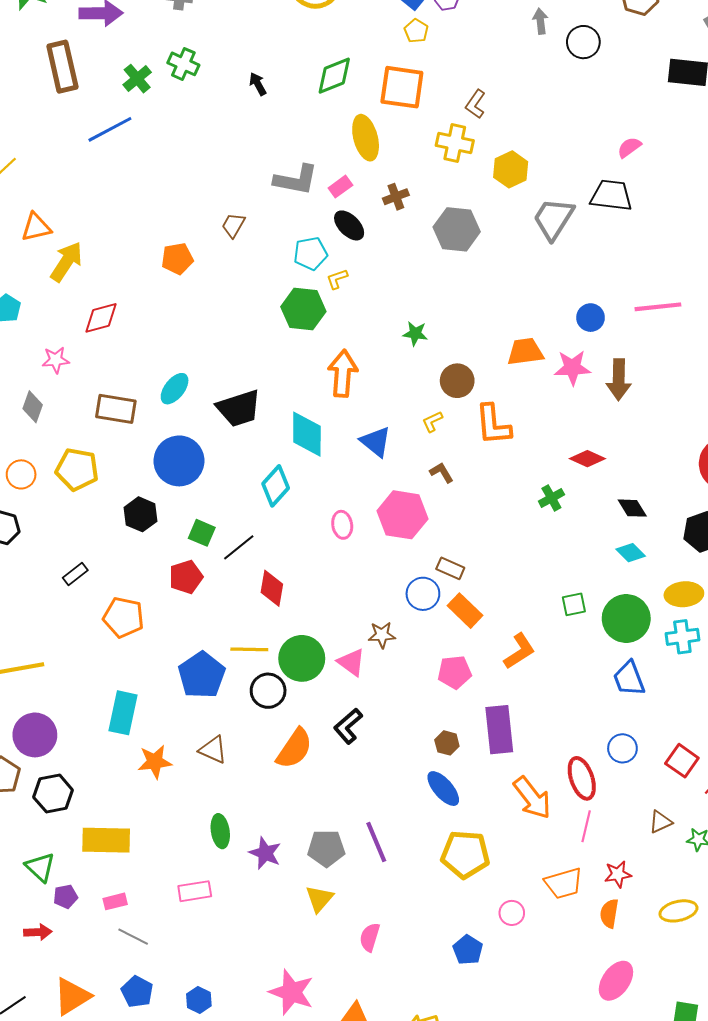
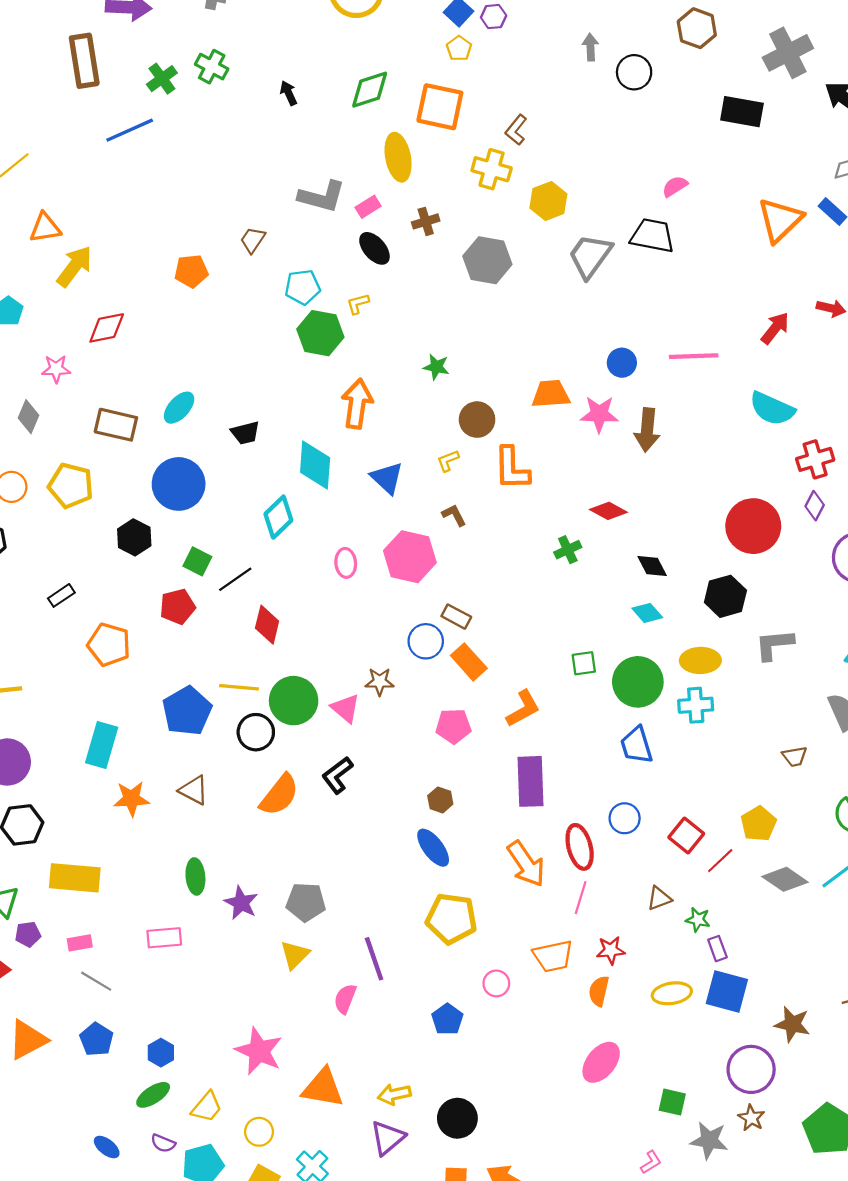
cyan pentagon: (311, 253) -> (303, 287), moved
black trapezoid: (239, 408) -> (245, 433), size x0.6
purple rectangle: (499, 730) -> (530, 781), moved
purple line: (376, 842) -> (374, 959), moved

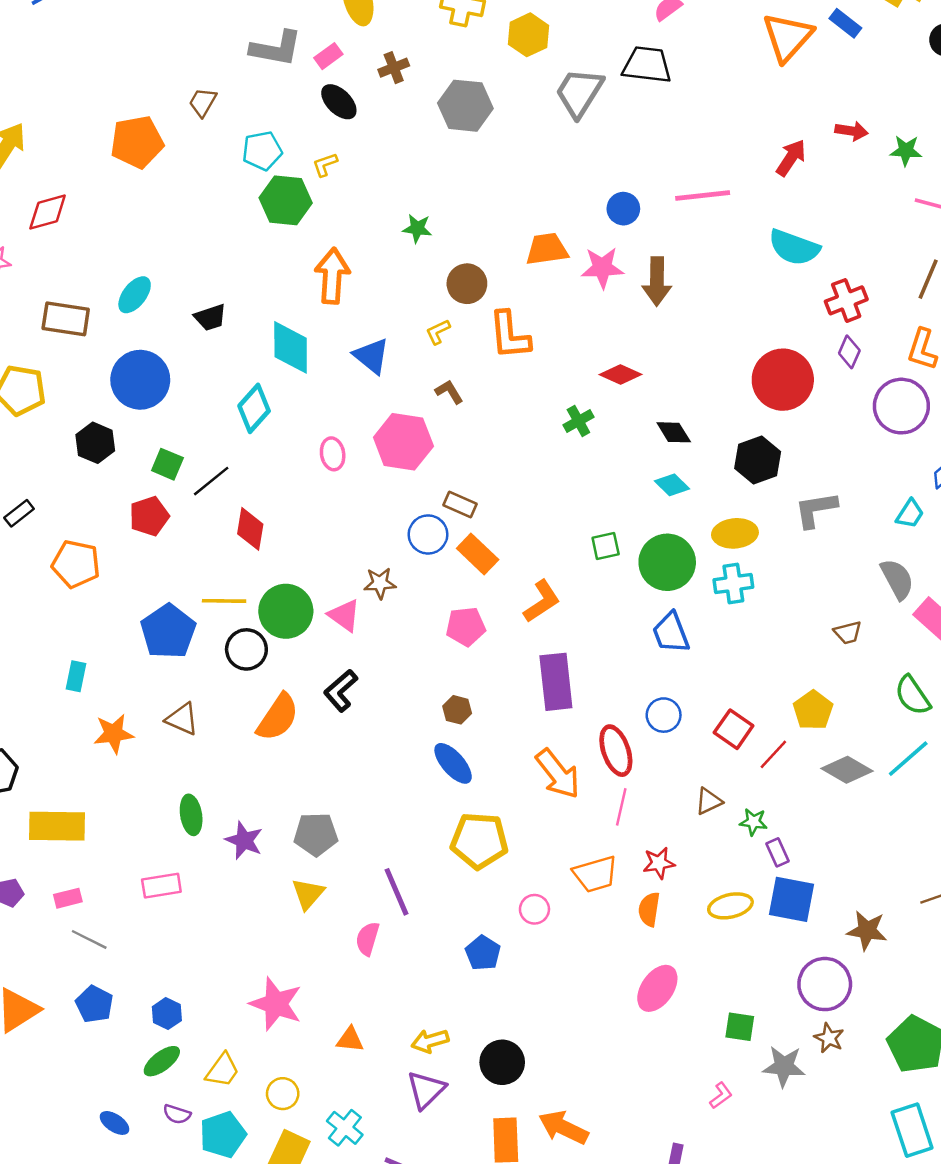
orange pentagon: (191, 271) -> (137, 142), size x1.4
cyan rectangle: (102, 745) -> (76, 676), size x0.6
orange triangle: (323, 1088) -> (350, 1040), size x0.6

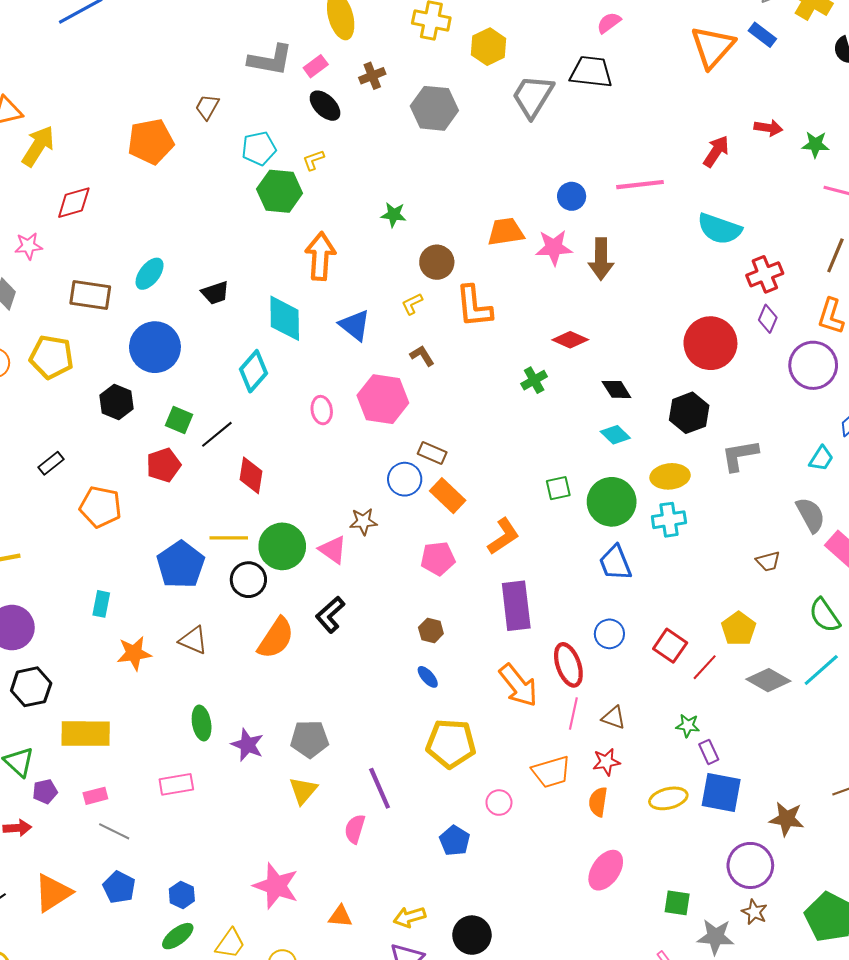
blue ellipse: (453, 763) -> (428, 677), size x0.6
brown triangle: (709, 801) -> (614, 718), moved, turned 45

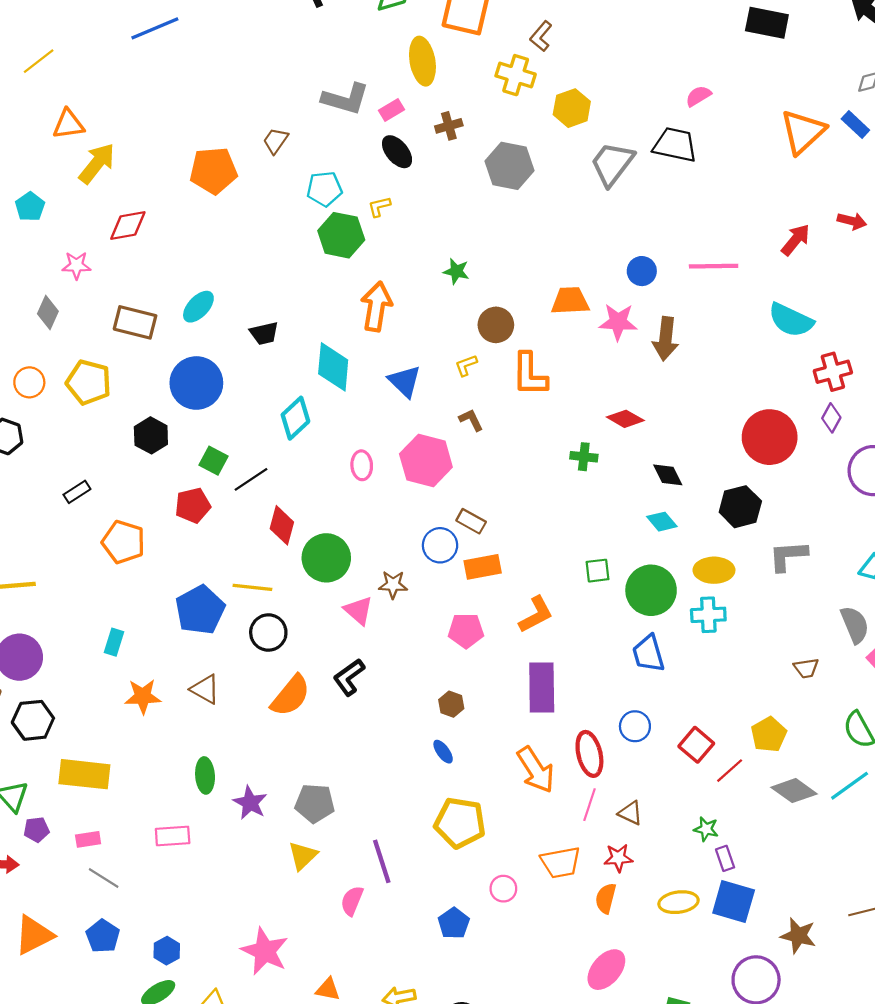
green cross: (534, 380) -> (584, 457), turned 30
orange rectangle: (448, 496) -> (483, 567), turned -60
green circle: (282, 546) -> (326, 558), moved

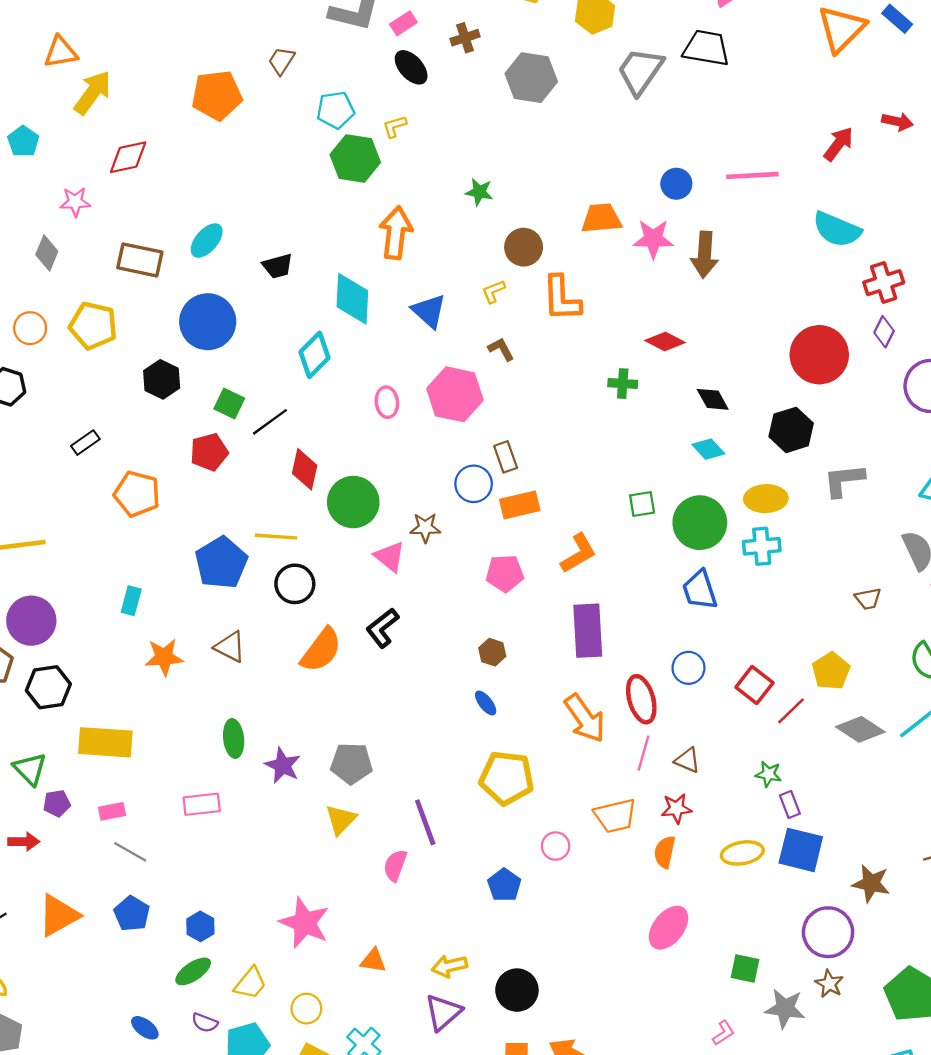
brown rectangle: (471, 521) -> (506, 457), turned 44

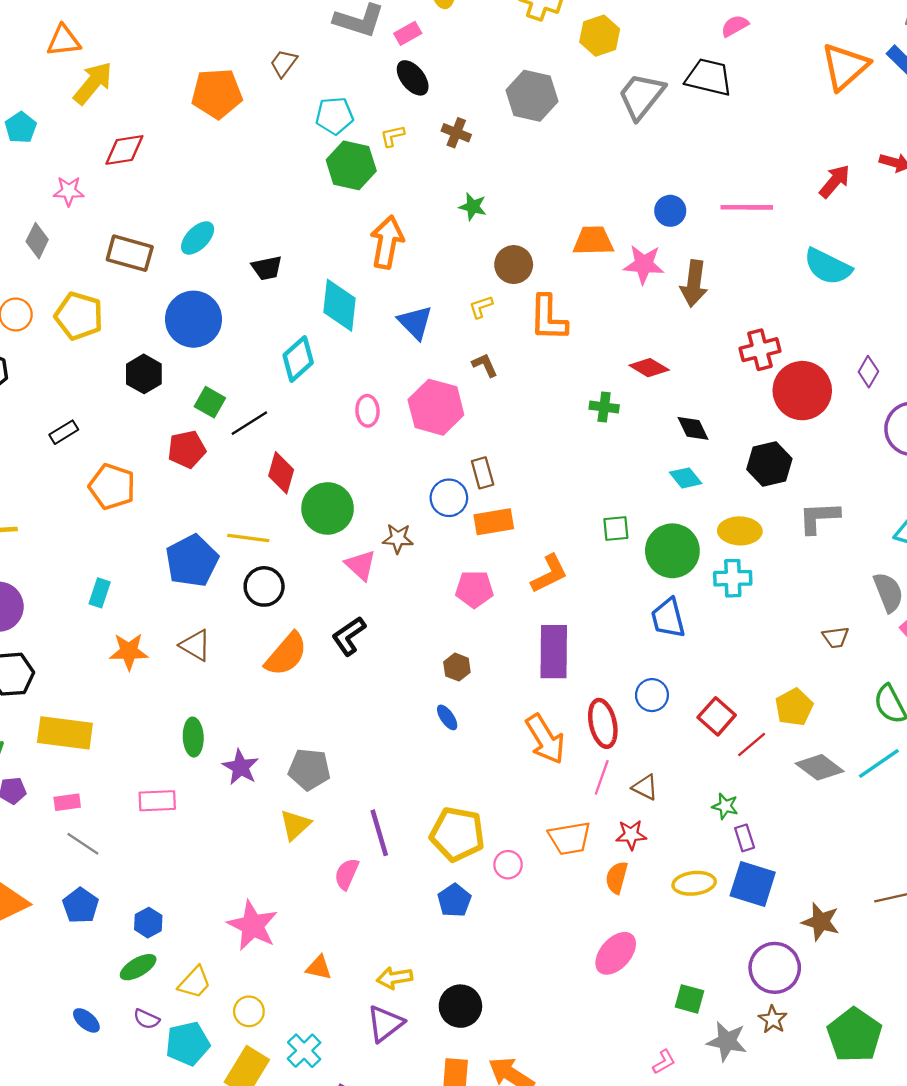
brown cross: (465, 38) -> (456, 133), moved, turned 36
red cross: (884, 283) -> (760, 350), moved
yellow pentagon: (507, 778) -> (457, 834), moved

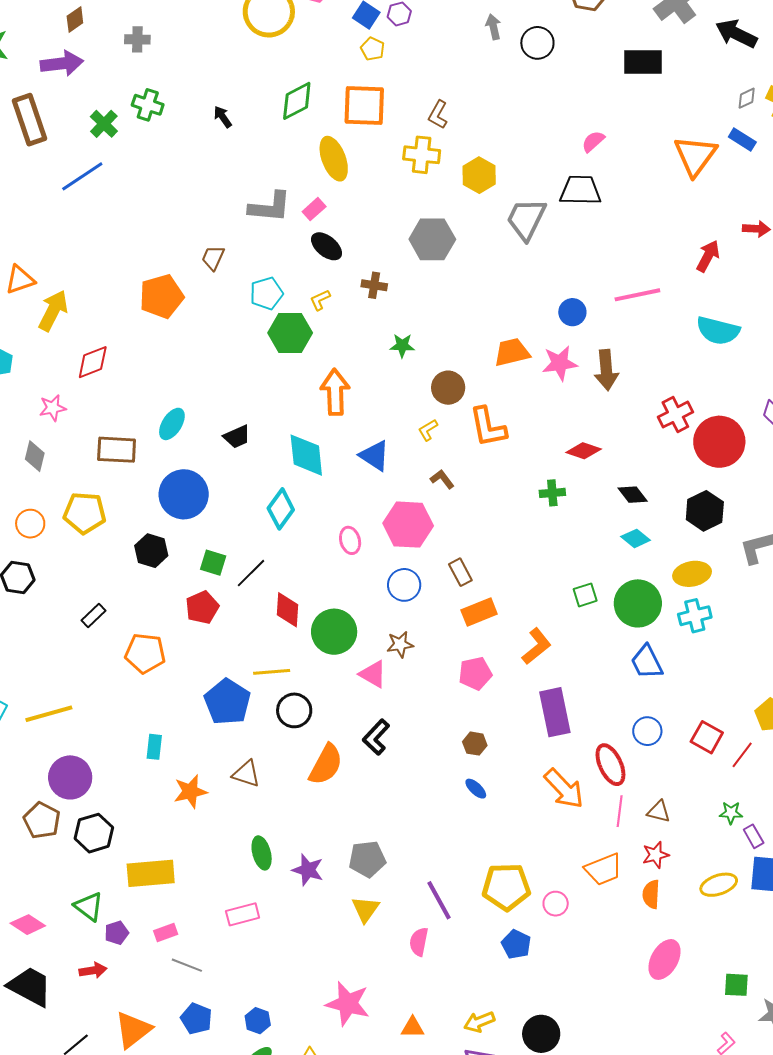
blue circle: (449, 498) -> (404, 585), moved

